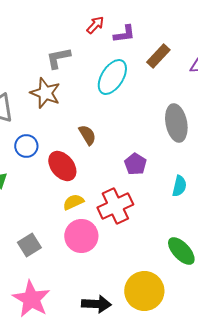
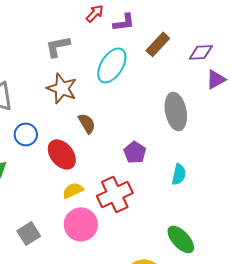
brown star: (45, 93) -> (62, 88), moved

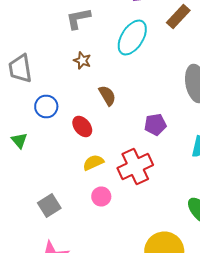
brown star: (62, 88) -> (82, 60), size x0.6
purple pentagon: (135, 152) -> (155, 124), turned 30
red ellipse: (62, 154) -> (82, 126), size x0.7
pink circle: (81, 224) -> (101, 196), size x0.6

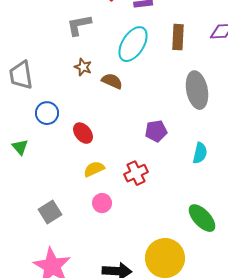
brown rectangle: (178, 16) -> (178, 37), moved, turned -40
brown semicircle: (107, 96) -> (112, 81), moved, turned -35
red cross: (135, 166) -> (136, 173), size x0.7

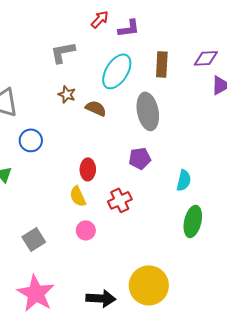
gray ellipse: (197, 90) -> (148, 111), moved
red ellipse: (83, 133) -> (88, 169), moved, turned 40
yellow semicircle: (94, 169) -> (78, 196), turned -90
green ellipse: (202, 218) -> (193, 221), moved, turned 56

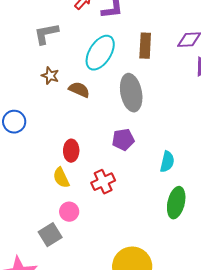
gray square: (34, 239) -> (50, 235), moved

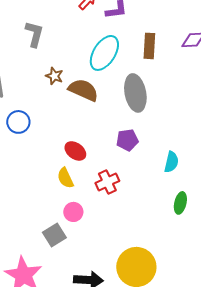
gray L-shape: (46, 34) -> (34, 34), moved, turned 116
brown semicircle: (79, 90) -> (83, 90), size x1.4
red ellipse: (71, 151) -> (75, 151), turned -55
green ellipse: (176, 203) -> (180, 203), size x0.7

